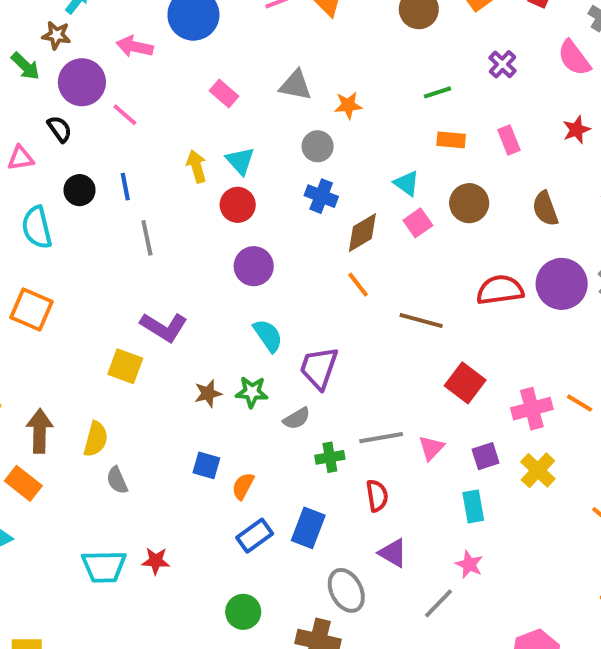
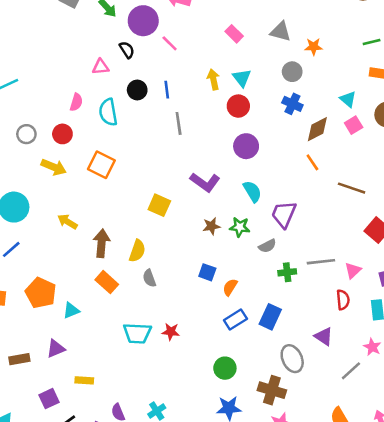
purple L-shape: (164, 327) -> (205, 182), moved
orange rectangle: (23, 483) -> (107, 282), moved
red semicircle: (377, 496) -> (343, 300), moved

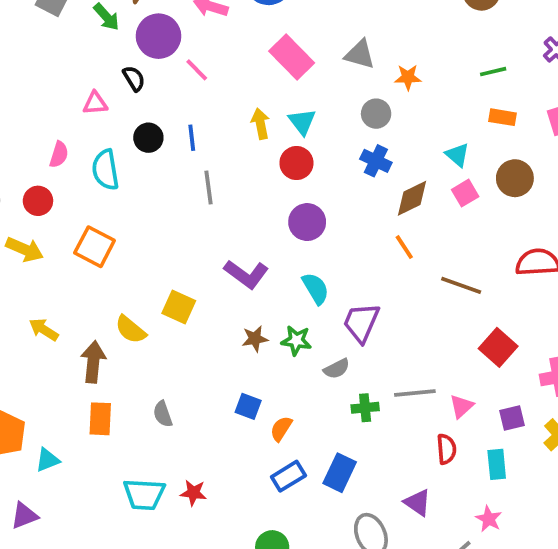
pink rectangle: (234, 34) -> (292, 57), size x1.6
yellow semicircle: (137, 251) -> (131, 330), moved, turned 110
orange rectangle: (107, 282) -> (100, 419), turned 50

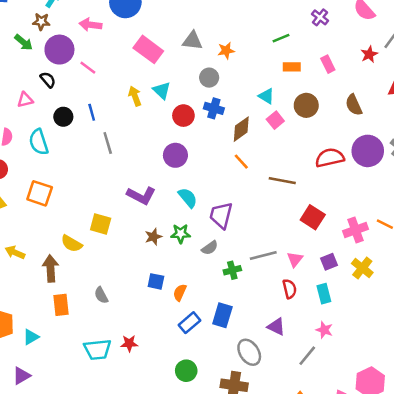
red circle: (296, 163) -> (183, 116), moved

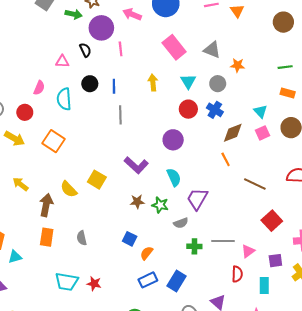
green arrow: (24, 42) -> (74, 14), turned -42
pink line: (88, 68) -> (121, 49), turned 32
cyan triangle: (162, 90) -> (188, 81), moved

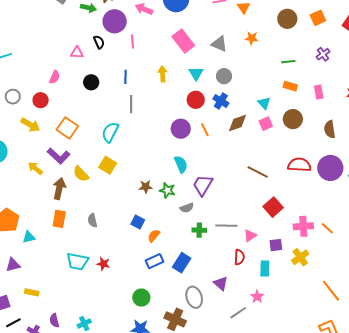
orange star: (237, 65) -> (252, 38), moved
black circle: (90, 84) -> (91, 82), moved
cyan semicircle: (64, 99) -> (110, 132), moved, turned 30
orange line: (226, 159) -> (205, 130), moved
purple L-shape: (136, 165) -> (59, 156), moved

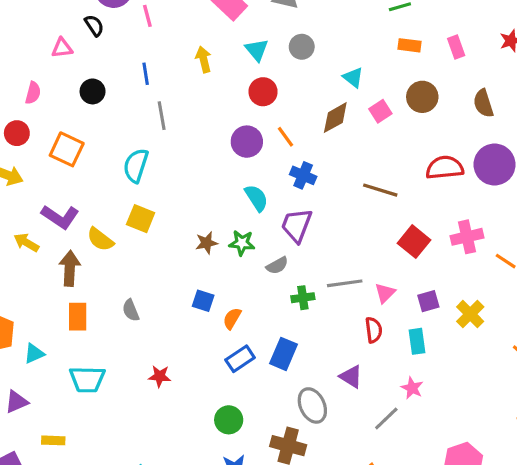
blue cross: (221, 101) -> (303, 175), moved
cyan triangle: (264, 103) -> (353, 77), moved
orange square: (67, 128) -> (67, 149), moved
pink cross: (303, 226) -> (467, 237), moved
cyan trapezoid: (77, 261) -> (87, 379), moved

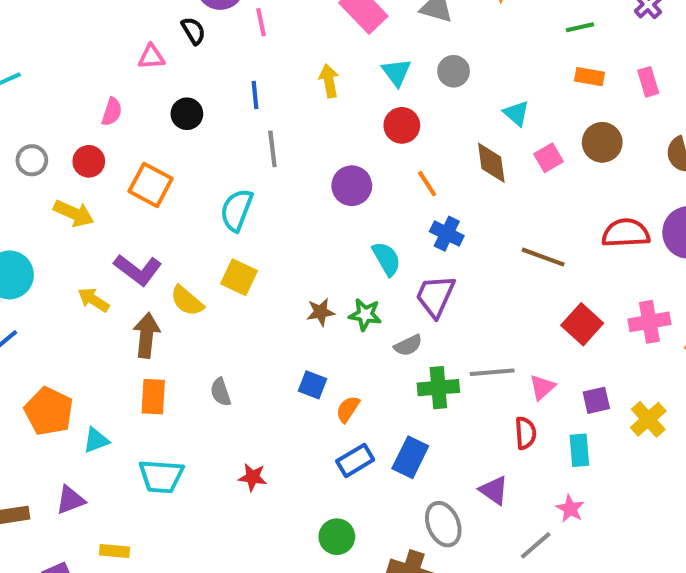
brown diamond: (335, 118) -> (491, 163), turned -72
purple circle: (247, 142) -> (352, 186), moved
green cross: (303, 298) -> (438, 388), size x1.4

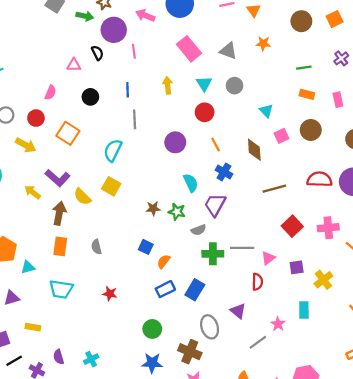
brown diamond: (491, 163) -> (254, 150), moved
brown line: (543, 257) -> (274, 189), turned -40
cyan rectangle: (579, 450) -> (304, 310), moved

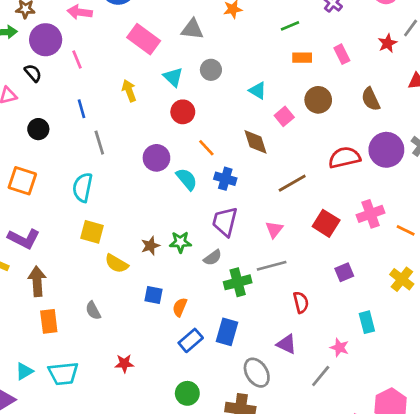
cyan semicircle: (191, 183) -> (187, 179), moved
yellow semicircle: (82, 197) -> (117, 264), moved
pink triangle: (268, 258) -> (274, 230), moved
cyan triangle: (28, 267) -> (24, 371), moved
yellow cross: (323, 280) -> (402, 279), moved

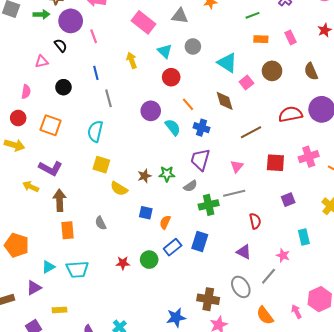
cyan triangle: (258, 90) -> (227, 63), size x1.5
red square: (326, 223) -> (275, 163), turned -30
gray ellipse: (257, 373) -> (241, 287), moved
green circle: (187, 393) -> (149, 260), moved

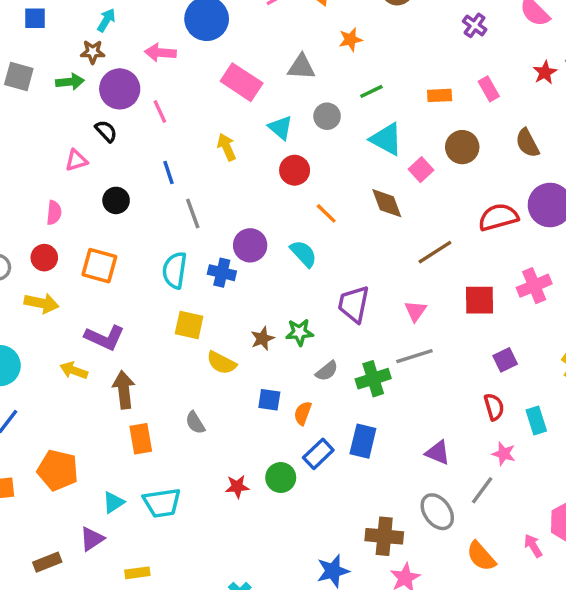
green line: (253, 15) -> (371, 91), moved
purple circle: (151, 111) -> (250, 245), moved
blue cross: (201, 128) -> (222, 273), moved
gray semicircle: (190, 186) -> (327, 371), moved
red semicircle: (255, 221) -> (494, 407), moved

